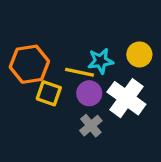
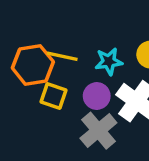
yellow line: (80, 72) -> (62, 56), moved
gray cross: (91, 126) -> (98, 131), size x1.5

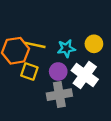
gray cross: (98, 131) -> (59, 95), turned 30

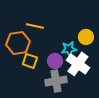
yellow line: (35, 45) -> (35, 26), moved
cyan star: (66, 48) -> (69, 49), moved

